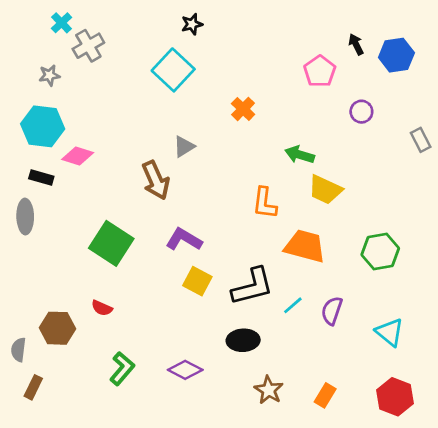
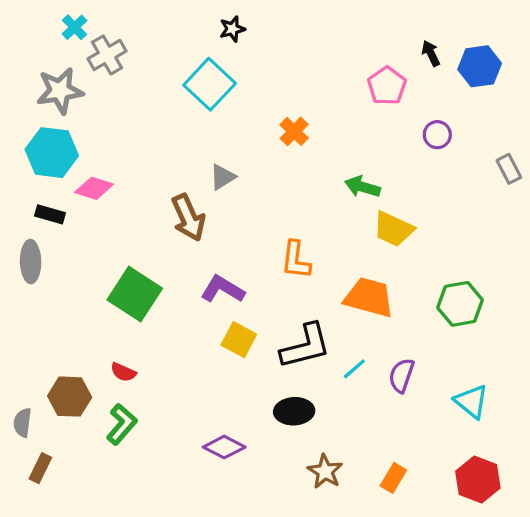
gray star: (49, 75) -> (60, 91), size x1.8
orange L-shape: (265, 203) -> (296, 260), moved
green L-shape: (122, 369) -> (122, 424), moved

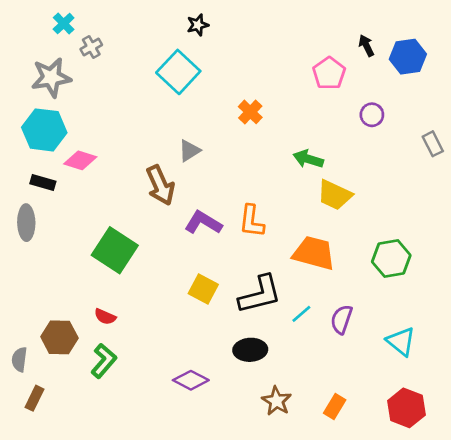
gray cross: (107, 55) -> (91, 47), size x0.7
purple L-shape: (223, 289) -> (203, 223), moved

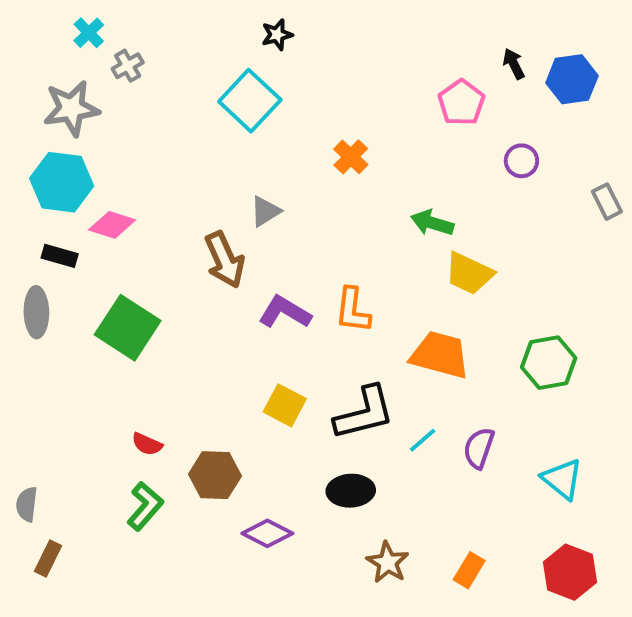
green square: (115, 250) -> (128, 328), moved
brown hexagon: (59, 337) -> (215, 475), moved

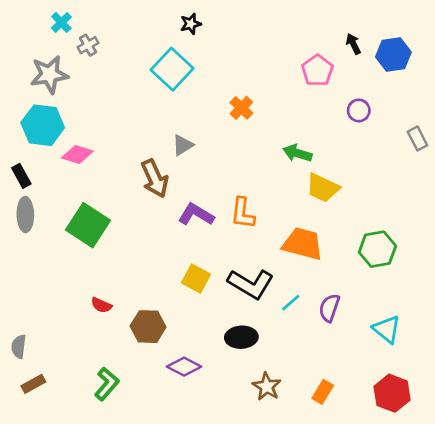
black rectangle: (60, 256) -> (21, 176), moved, turned 45
black L-shape: (364, 413) -> (251, 284), turned 45
green L-shape: (145, 506) -> (107, 384), moved
brown rectangle: (48, 559) -> (33, 384), turned 35

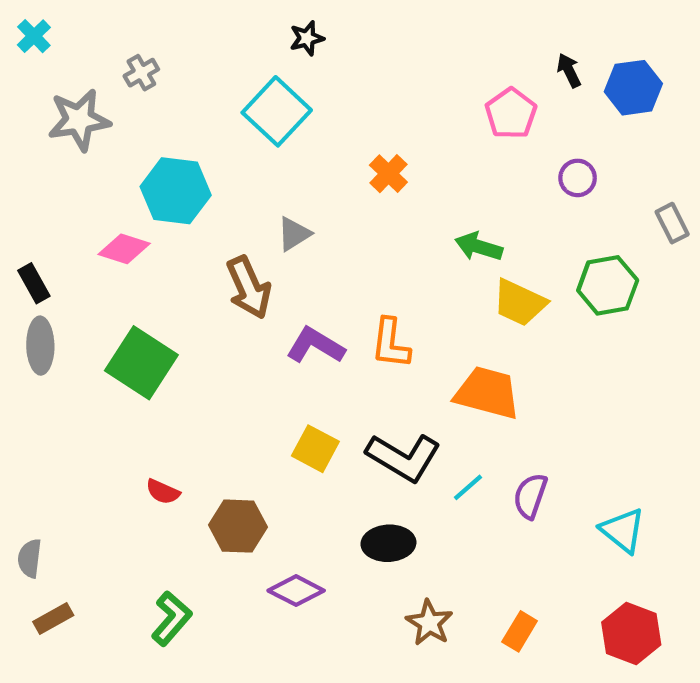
cyan cross: (61, 22) -> (34, 36), moved
cyan hexagon: (43, 125) -> (176, 191), moved
green hexagon: (377, 249) -> (608, 285), moved

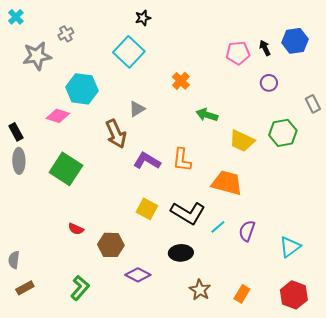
black arrow: (569, 70) -> (265, 48), moved
pink pentagon: (511, 113) -> (238, 53), turned 30
green arrow: (479, 247) -> (207, 115), moved
cyan triangle: (623, 530) -> (290, 247), turned 45

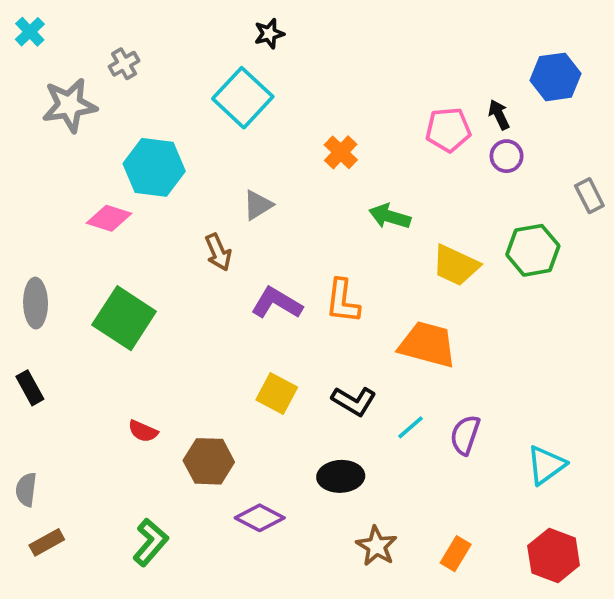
black arrow: (265, 48) -> (499, 115), moved
pink pentagon: (238, 53) -> (448, 130), moved
black rectangle: (16, 132) -> (30, 388), moved
brown arrow: (116, 134) -> (218, 252), size x0.7
black L-shape: (188, 213) -> (354, 401), size x0.7

